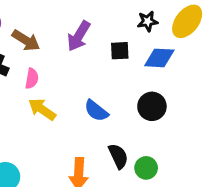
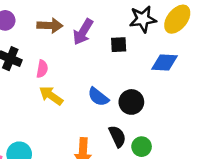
black star: (148, 21) -> (143, 19), size x1.5
brown arrow: (26, 40) -> (50, 25), moved, turned -30
blue diamond: (159, 58) -> (165, 62), moved
black circle: (152, 106) -> (131, 102), moved

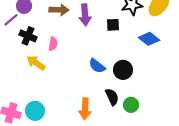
purple arrow: (83, 32) -> (85, 15), turned -35
blue diamond: (165, 62) -> (149, 39), turned 35
yellow arrow: (51, 96) -> (36, 63), moved

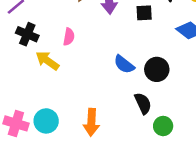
black cross: (28, 36) -> (27, 34), moved
green circle: (131, 105) -> (163, 126), moved
orange arrow: (85, 109) -> (91, 122), moved

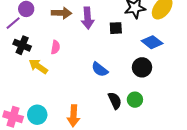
black circle: (157, 69) -> (142, 67), moved
green circle: (163, 126) -> (135, 100), moved

